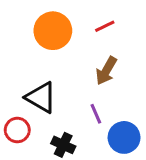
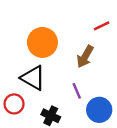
red line: (105, 26) -> (102, 26), moved
orange circle: (53, 31) -> (42, 42), moved

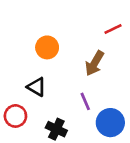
orange circle: (42, 42) -> (47, 47), size x0.7
black triangle: (33, 78) -> (37, 87), size x0.7

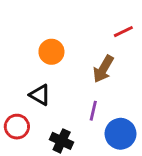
purple line: (85, 101) -> (93, 111), turned 36

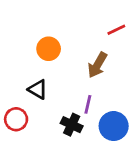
black cross: (62, 141) -> (72, 125), moved

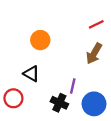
brown arrow: (97, 65) -> (94, 54), moved

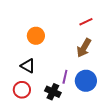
red circle: (13, 98) -> (22, 90), moved
blue circle: (94, 104) -> (86, 81), moved

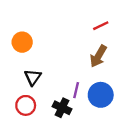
orange circle: (36, 36) -> (22, 42), moved
black triangle: (28, 66) -> (33, 77), turned 35

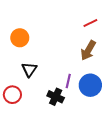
red circle: (26, 105) -> (12, 95), moved

